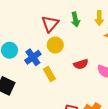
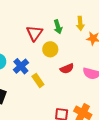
yellow circle: (55, 45) -> (50, 49), moved

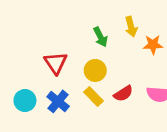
red triangle: (34, 33) -> (56, 63), moved
yellow rectangle: (38, 80) -> (93, 97), moved

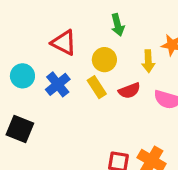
yellow arrow: (131, 27) -> (148, 61), moved
red triangle: (56, 63) -> (64, 43), turned -40

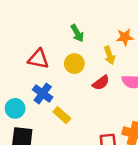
cyan circle: (22, 76) -> (15, 108), moved
yellow rectangle: (97, 87) -> (62, 115), moved

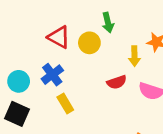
yellow circle: (74, 64) -> (89, 43), moved

